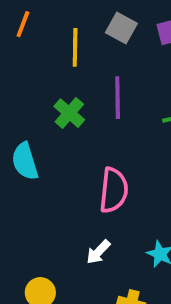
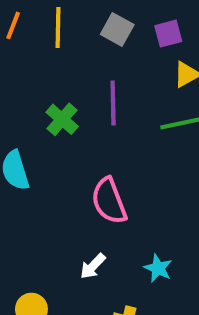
yellow line: (75, 47) -> (58, 27), moved
pink semicircle: (114, 190) -> (109, 201), turned 153

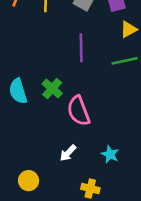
green cross: (62, 119) -> (52, 89), moved

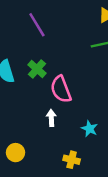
purple line: (81, 48) -> (37, 25), moved, turned -30
white arrow: (68, 153) -> (51, 118), moved, turned 133

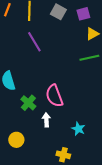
green cross: (37, 69) -> (28, 103), moved
yellow circle: (16, 153) -> (16, 140), moved

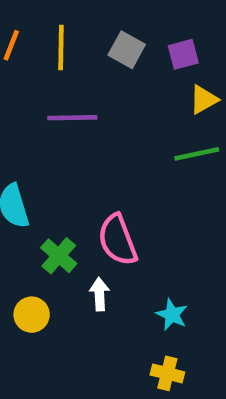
purple line: (34, 42) -> (72, 118), turned -60
yellow circle: (16, 140) -> (32, 315), moved
yellow cross: (63, 155) -> (167, 373), moved

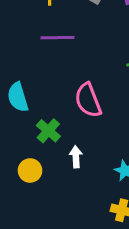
pink semicircle: (118, 240) -> (88, 100), moved

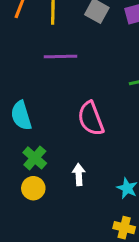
green cross: (48, 131) -> (35, 158), moved

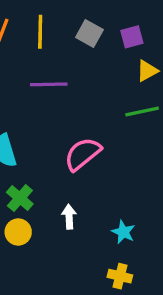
pink semicircle: (91, 119) -> (83, 154), turned 72

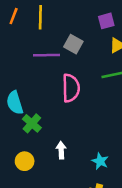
gray square: (89, 33) -> (73, 44), moved
pink semicircle: (83, 154) -> (71, 88), moved, turned 128
green cross: (20, 198) -> (32, 123), moved

